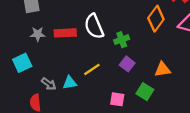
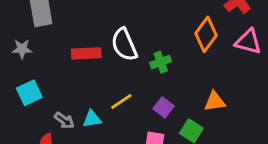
gray star: (38, 34) -> (22, 49), moved
purple square: (127, 64) -> (164, 107), moved

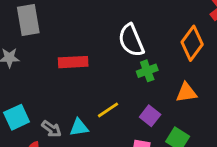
white semicircle: (124, 45) -> (131, 40), moved
cyan square: (29, 93) -> (17, 117), moved
orange triangle: (215, 102) -> (186, 93), moved

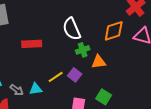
orange diamond: (192, 43) -> (114, 31), turned 35
orange triangle: (186, 93) -> (99, 62), moved
purple square: (150, 116) -> (75, 75), moved

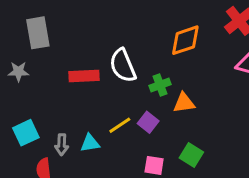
white semicircle: (72, 29) -> (123, 66), moved
orange diamond: (114, 31) -> (185, 40), moved
gray arrow: (17, 90) -> (62, 145), turned 56

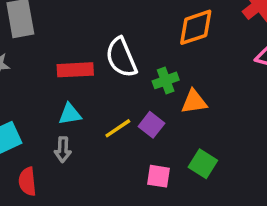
cyan triangle: (90, 143) -> (70, 114), moved
gray arrow: (62, 145) -> (63, 150), moved

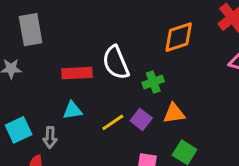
orange triangle: (194, 102) -> (174, 113), moved
gray arrow: (63, 150) -> (50, 137), moved

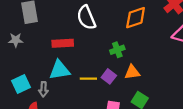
white semicircle: (116, 63) -> (86, 18), moved
cyan triangle: (72, 110) -> (60, 70), size x1.5
yellow line: (113, 122) -> (88, 79), turned 35

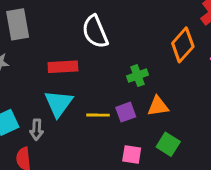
orange diamond: (136, 18) -> (183, 45), moved, turned -30
cyan triangle: (60, 70) -> (59, 103), turned -45
purple square: (109, 76) -> (126, 112), turned 32

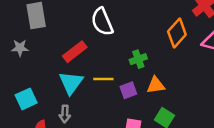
red rectangle: (63, 67) -> (75, 52), turned -35
yellow line: (98, 115) -> (103, 79), moved
gray arrow: (37, 130) -> (65, 114), moved

